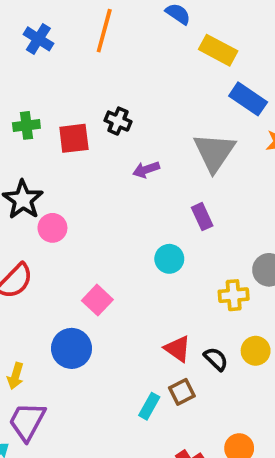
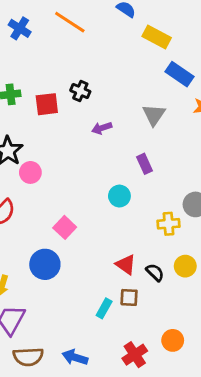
orange line: (104, 31) -> (70, 22), turned -72
gray triangle: (214, 152) -> (154, 115), size x0.7
brown square: (182, 392) -> (129, 297), turned 30

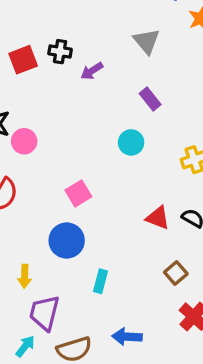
black cross: (80, 91) -> (60, 52), moved
pink square: (65, 227) -> (78, 193), turned 30
brown square: (129, 297) -> (176, 273), moved, turned -30
cyan rectangle: (104, 308) -> (101, 281), moved

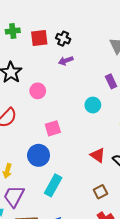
purple arrow: (92, 71) -> (66, 61), moved
pink circle: (24, 141) -> (38, 91), moved
cyan rectangle: (101, 281) -> (53, 185), size x1.5

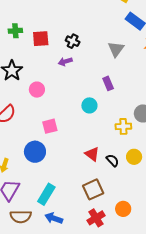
black cross: (63, 39) -> (73, 41), moved
cyan rectangle: (53, 185) -> (46, 194), moved
brown square: (100, 192) -> (93, 189), size x1.5

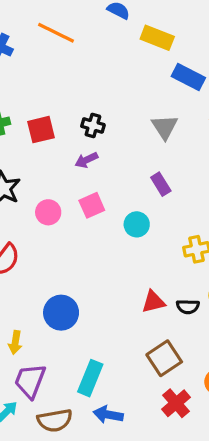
pink square: (50, 126) -> (92, 205), moved
red triangle: (92, 154) -> (153, 302), turned -42
black semicircle: (113, 160) -> (188, 307), turned 144

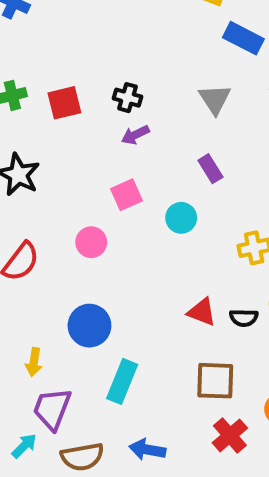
purple arrow: (86, 160) -> (135, 135), moved
pink circle: (48, 212) -> (91, 242), moved
red triangle: (153, 302) -> (202, 312), turned 35
brown square: (164, 358) -> (215, 381), turned 36
cyan rectangle: (90, 378) -> (122, 381), moved

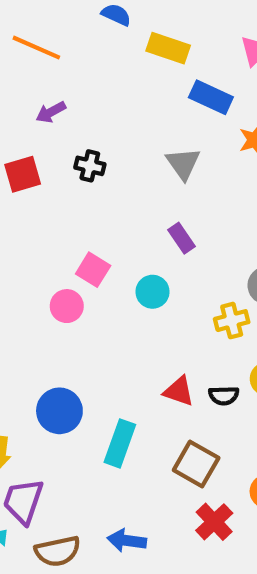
purple arrow: (135, 135) -> (51, 112), moved
pink square: (126, 195) -> (93, 270), turned -32
pink circle: (91, 242) -> (67, 306), moved
cyan rectangle: (122, 381) -> (120, 443), moved
brown square: (215, 381) -> (196, 464), turned 30

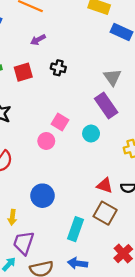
gray triangle: (183, 164) -> (112, 77), moved
purple rectangle: (182, 238) -> (106, 105), size x1.6
cyan rectangle: (120, 443) -> (76, 229), moved
brown square: (196, 464) -> (105, 213), moved

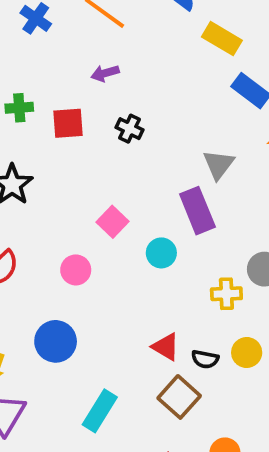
pink circle: (46, 141) -> (76, 270), moved
brown square: (105, 213) -> (179, 397), moved

